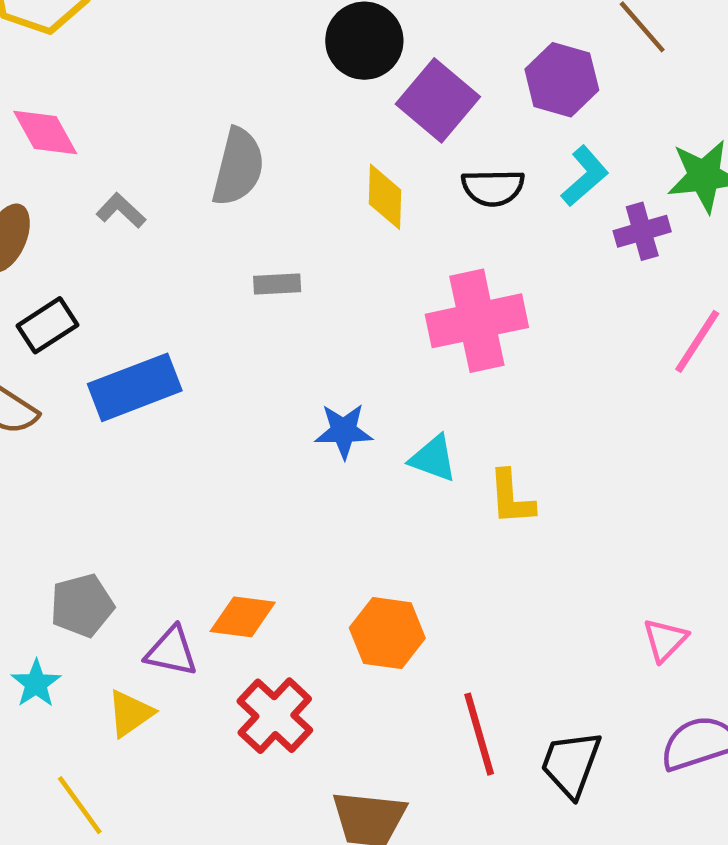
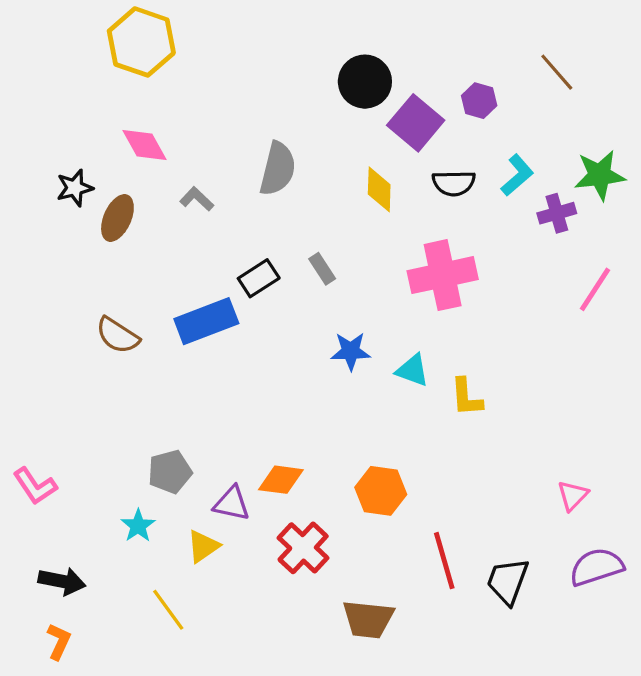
purple hexagon: (562, 80) -> (479, 101), moved, size x0.7
gray rectangle: (277, 284) -> (322, 269), moved, turned 60
black rectangle: (48, 325) -> (259, 278), moved

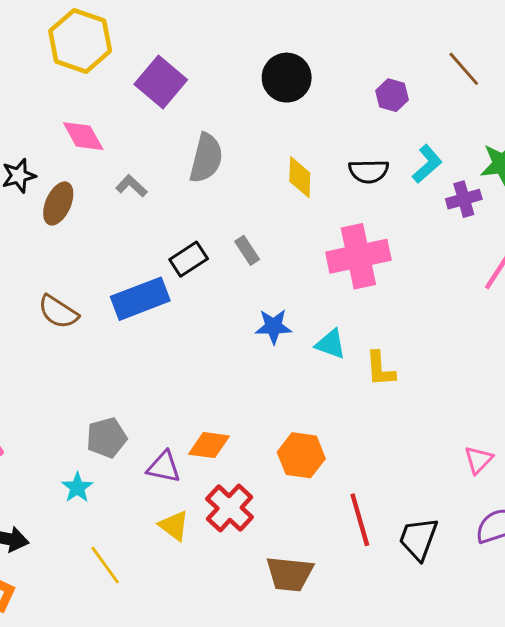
purple square: (416, 123) -> (161, 82), moved
yellow triangle: (203, 546) -> (174, 526), moved, turned -48

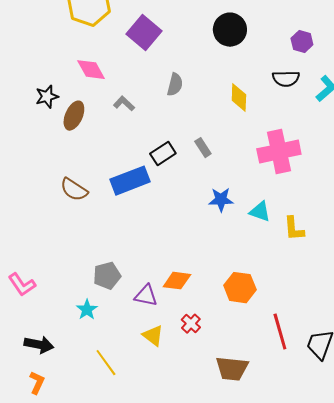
gray semicircle: (206, 158) -> (175, 85), size x0.7
black semicircle: (369, 171) -> (286, 79), moved
red cross: (230, 508) -> (191, 324), size x0.6

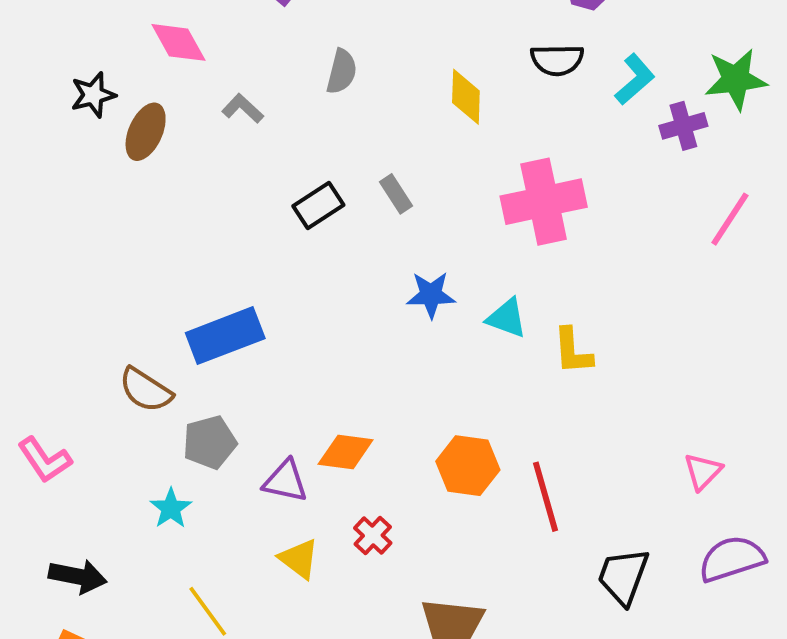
blue rectangle: (130, 181) -> (225, 336), moved
brown semicircle: (74, 190) -> (146, 390), moved
red line: (280, 332) -> (546, 497), moved

